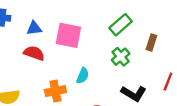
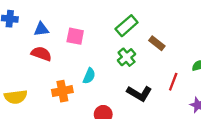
pink square: (68, 35) -> (75, 36), size x0.7
brown rectangle: (151, 42) -> (157, 43), turned -70

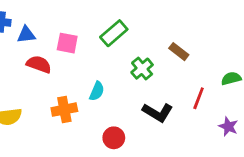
green rectangle: (127, 26) -> (114, 33), moved
blue triangle: (41, 29) -> (26, 35), moved
pink square: (75, 36) -> (67, 43), moved

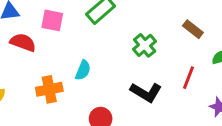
brown rectangle: (179, 52) -> (193, 29), moved
green cross: (142, 69) -> (145, 45), moved

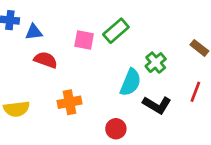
pink square: (52, 20) -> (84, 40), moved
cyan semicircle: (83, 70) -> (130, 82), moved, size x1.5

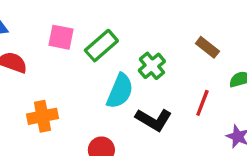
green rectangle: (116, 31) -> (101, 46), moved

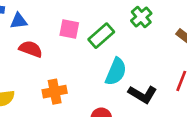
green cross: (152, 66) -> (141, 17), moved

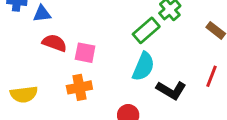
pink square: (69, 29) -> (85, 53), moved
green rectangle: (101, 36) -> (146, 30), moved

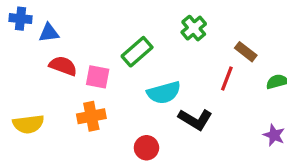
green rectangle: (146, 30) -> (137, 52), moved
cyan semicircle: (143, 67) -> (164, 93), turned 52
red line: (212, 76) -> (227, 78), moved

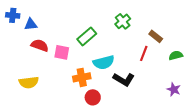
orange cross: (91, 116) -> (82, 77), moved
yellow semicircle: (28, 124) -> (29, 82), moved

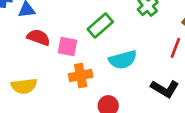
orange cross: (82, 77) -> (81, 75), moved
black L-shape: (124, 79) -> (165, 89), moved

